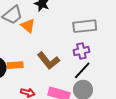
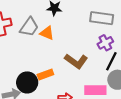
gray rectangle: (85, 26) -> (102, 18), turned 30

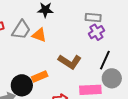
gray rectangle: (102, 18) -> (93, 17), size x0.7
purple cross: (105, 43) -> (96, 32), moved

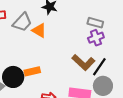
brown L-shape: (70, 62) -> (83, 62), moved

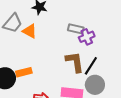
gray rectangle: (95, 23) -> (76, 29), moved
brown L-shape: (83, 62) -> (75, 62), turned -140

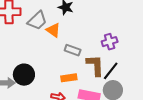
gray rectangle: (76, 29) -> (73, 50), moved
orange rectangle: (24, 72) -> (69, 78), moved

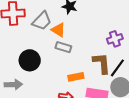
gray rectangle: (73, 50) -> (63, 47), moved
black circle: (24, 75) -> (30, 60), moved

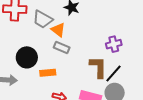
gray trapezoid: (42, 21) -> (43, 19), turned 70
orange rectangle: (76, 77) -> (48, 73), moved

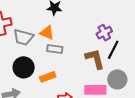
gray trapezoid: (43, 19) -> (23, 37), moved
black line: (113, 73) -> (113, 50), moved

